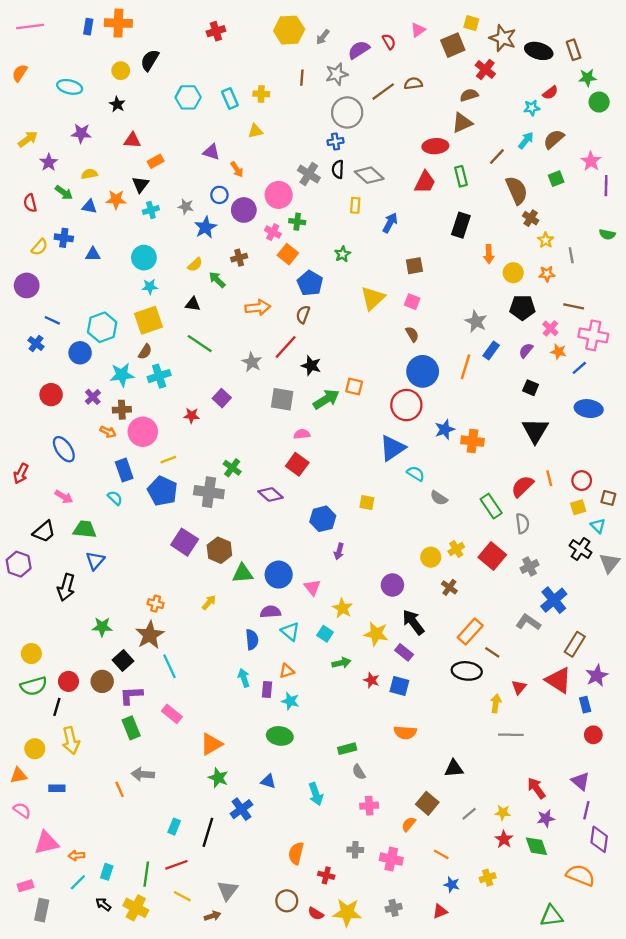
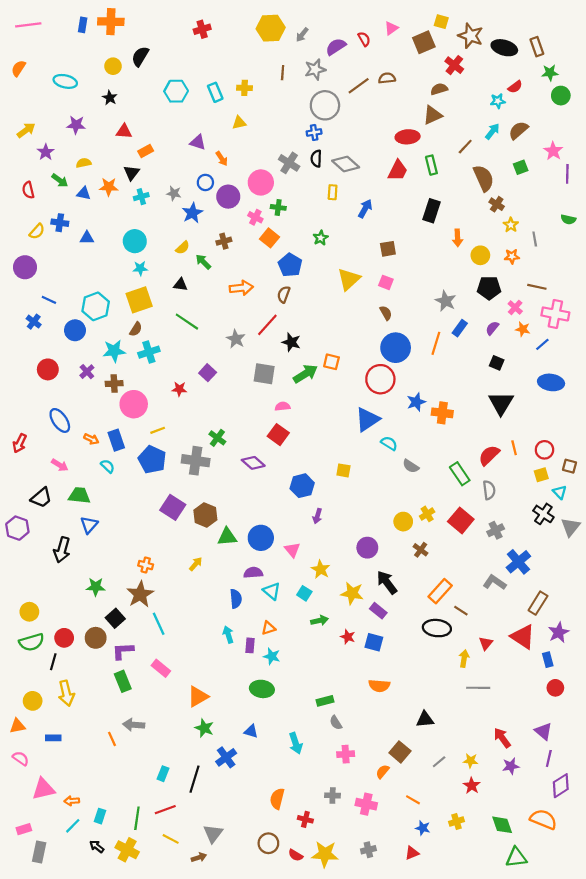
orange arrow: (108, 432) -> (91, 439), moved
purple diamond: (599, 839) -> (561, 786), turned 50
green diamond: (536, 846) -> (502, 825), moved

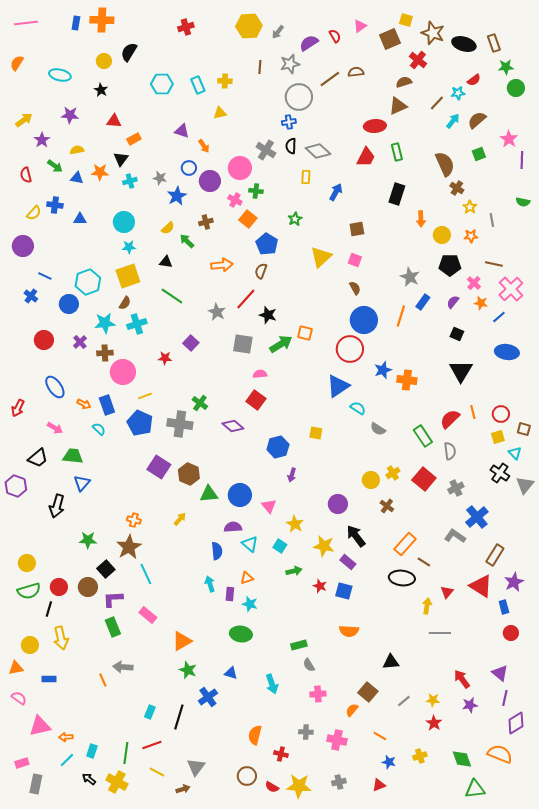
brown line: (465, 147) -> (437, 103), moved
pink cross: (555, 314) -> (511, 289), turned 35

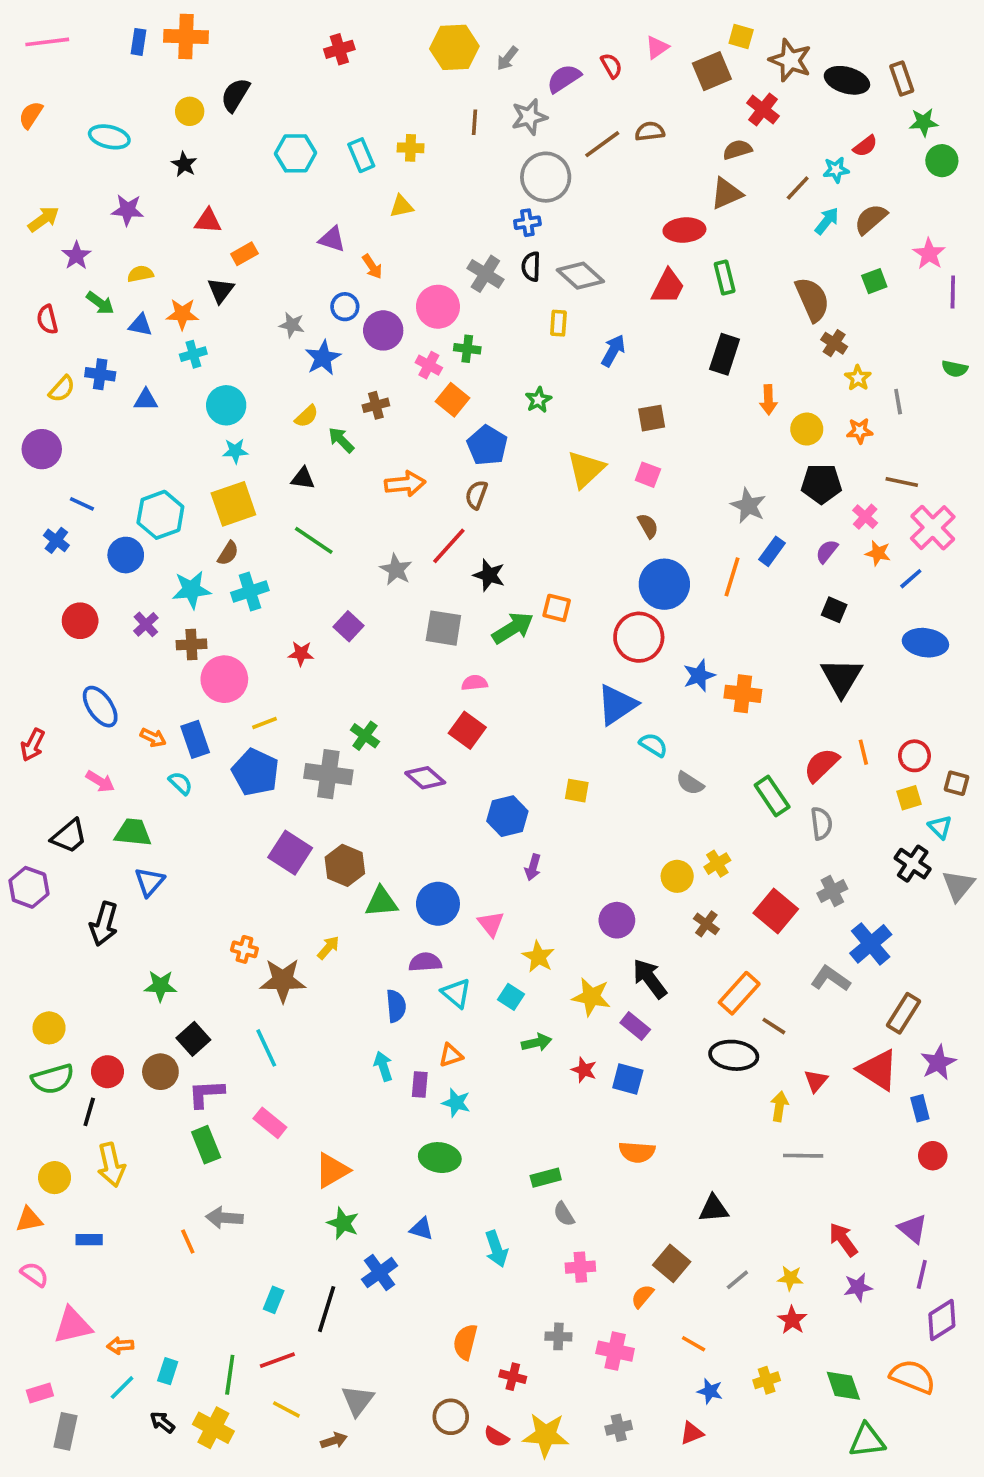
cyan cross: (130, 181) -> (193, 354), moved
red square: (424, 479) -> (776, 911), moved
brown star: (129, 547) -> (283, 980), moved, turned 30

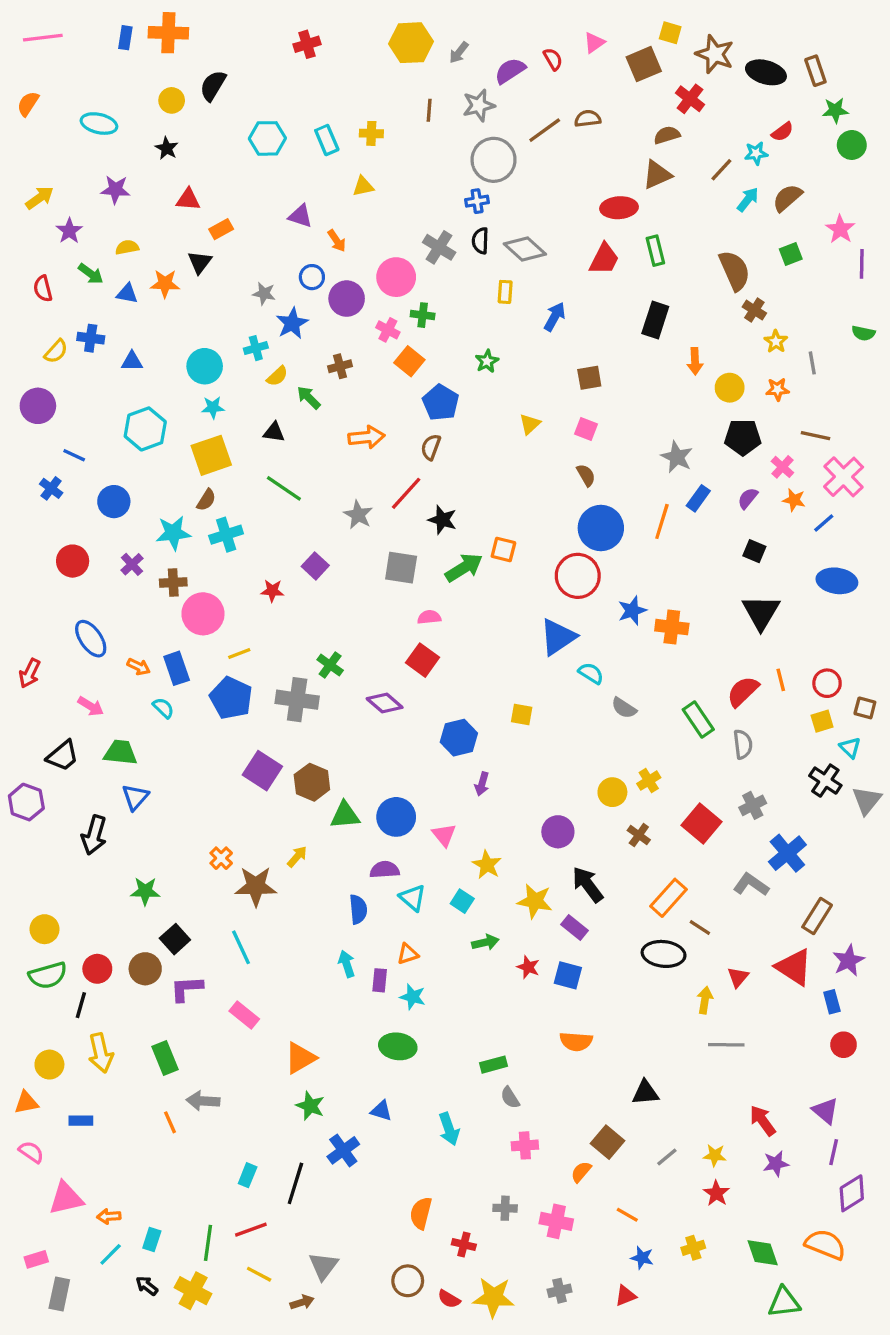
cyan cross: (193, 354) -> (256, 348), moved
yellow triangle: (586, 469) -> (530, 424), size x0.6
cyan hexagon: (160, 515) -> (145, 429), moved
orange cross: (244, 949) -> (221, 858), turned 30
green rectangle: (206, 1145) -> (165, 1058), moved

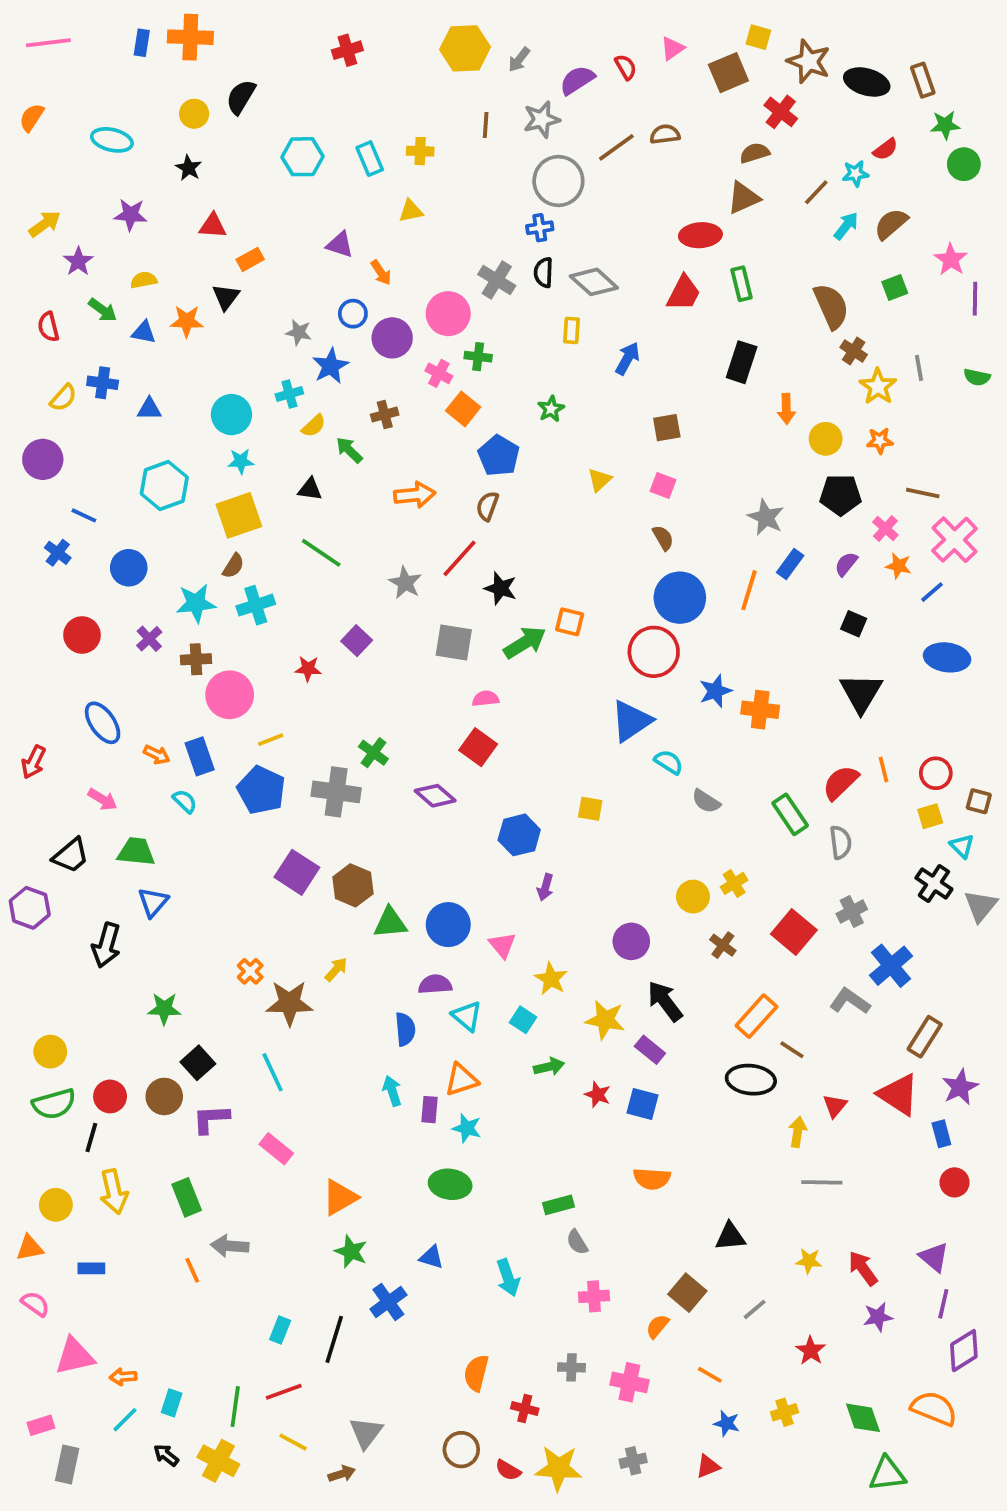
yellow star: (776, 341) -> (878, 387), size x1.4
gray line: (812, 363) -> (919, 368), moved
orange triangle: (408, 954) -> (461, 1080), size x1.4
yellow star: (715, 1155) -> (809, 1261), moved

